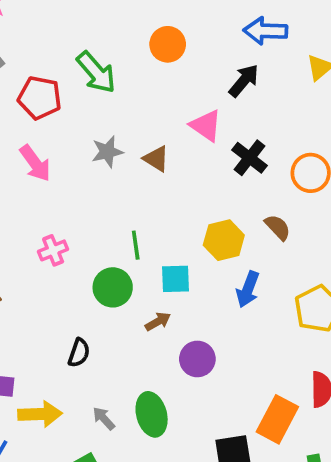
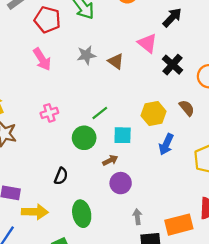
green line: (136, 245) -> (100, 113), turned 56
purple circle: (197, 359) -> (121, 183), moved
green ellipse: (152, 414) -> (82, 214), moved
gray arrow: (104, 418) -> (137, 217), moved, turned 32
orange rectangle: (277, 419) -> (179, 225), turned 44

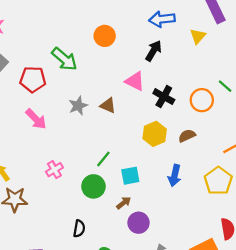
brown semicircle: (187, 108) -> (187, 136), turned -63
yellow hexagon: (154, 114) -> (155, 134), moved

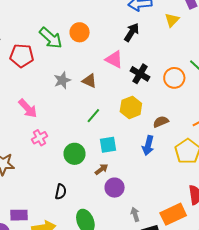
orange circle: (105, 36) -> (80, 32), moved
pink arrow: (36, 119) -> (28, 108), moved
brown semicircle: (187, 136) -> (161, 122), moved
green line: (103, 159) -> (93, 116), moved

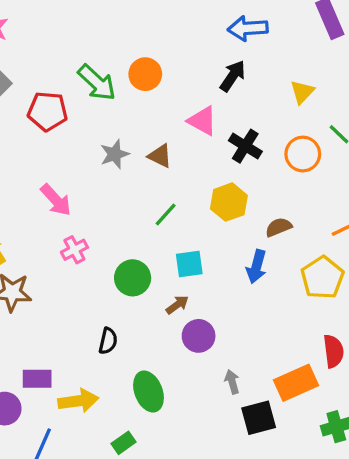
yellow triangle: (172, 20) -> (302, 92), moved

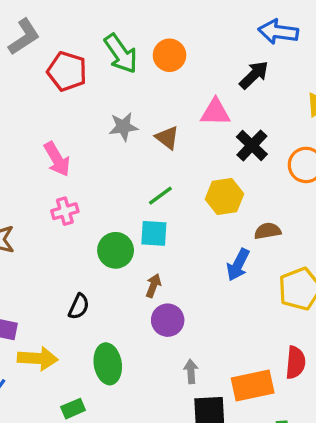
pink triangle: (202, 121) -> (215, 112), turned -40
cyan square: (189, 264) -> (154, 233), moved
brown arrow: (177, 305) -> (153, 286), turned -45

